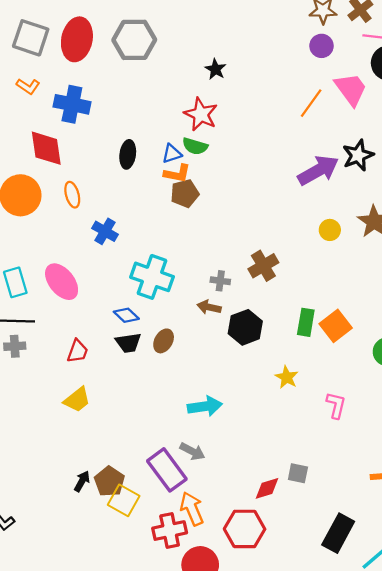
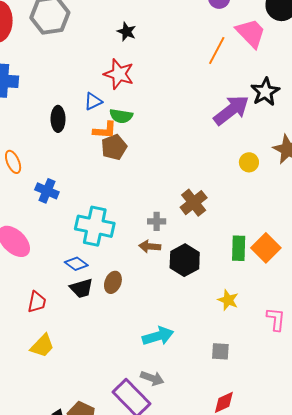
green semicircle: (195, 146) -> (121, 116), moved
blue triangle: (172, 154) -> (93, 101), moved
gray square: (298, 473) -> (220, 351), moved

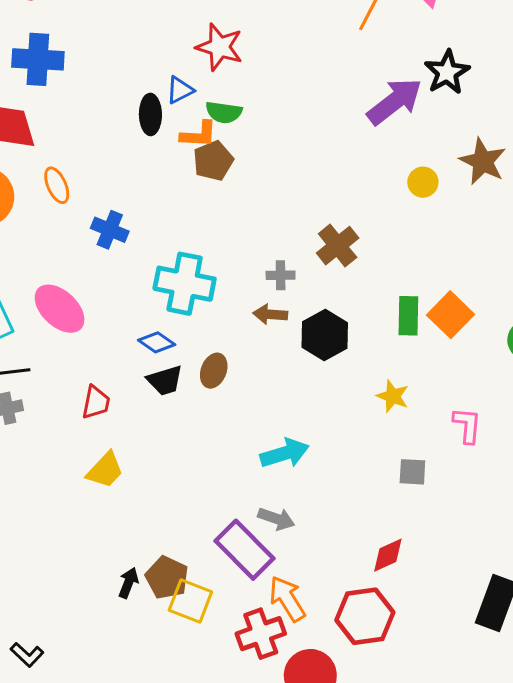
black ellipse: (58, 119) -> (150, 114), moved
gray square: (220, 351) -> (412, 472), moved

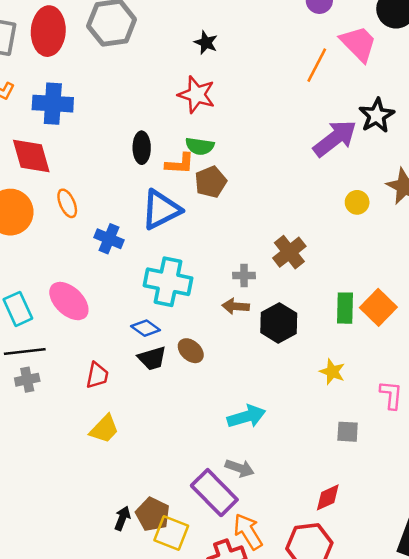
blue triangle: (180, 90) -> (161, 210), moved, size x1.8
brown pentagon: (213, 161) -> (211, 182), moved
brown ellipse: (214, 371) -> (191, 351), turned -70

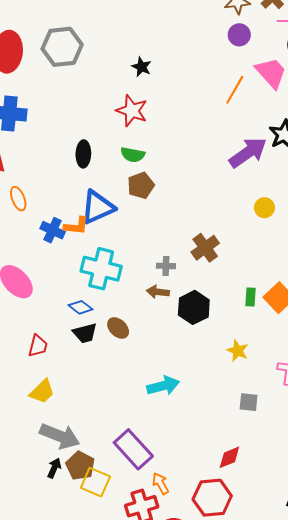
orange L-shape: (180, 164) -> (76, 226), moved
green rectangle: (345, 308) -> (251, 297), size x0.7
gray arrow: (240, 468) -> (60, 436), moved, size x1.6
orange arrow: (248, 532) -> (161, 484), size x0.7

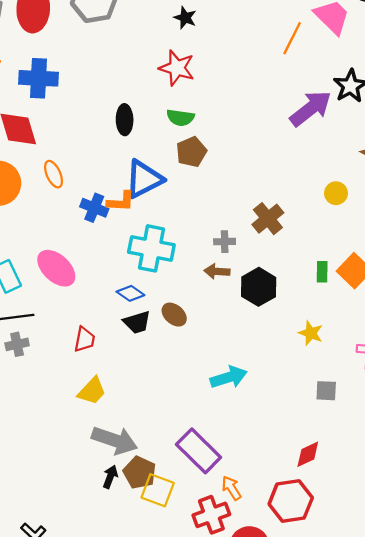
yellow circle: (264, 208) -> (336, 193), moved

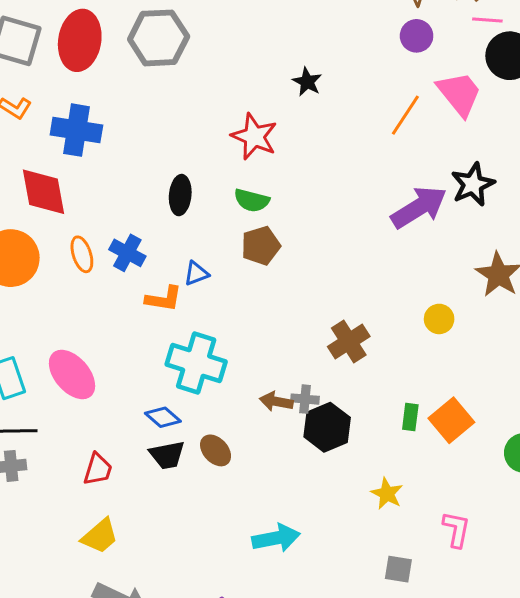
black star: (185, 18) -> (307, 82), moved
blue triangle: (144, 179) -> (196, 273), size x0.5
blue cross: (94, 208) -> (127, 253), moved
gray cross: (225, 242) -> (305, 399), moved

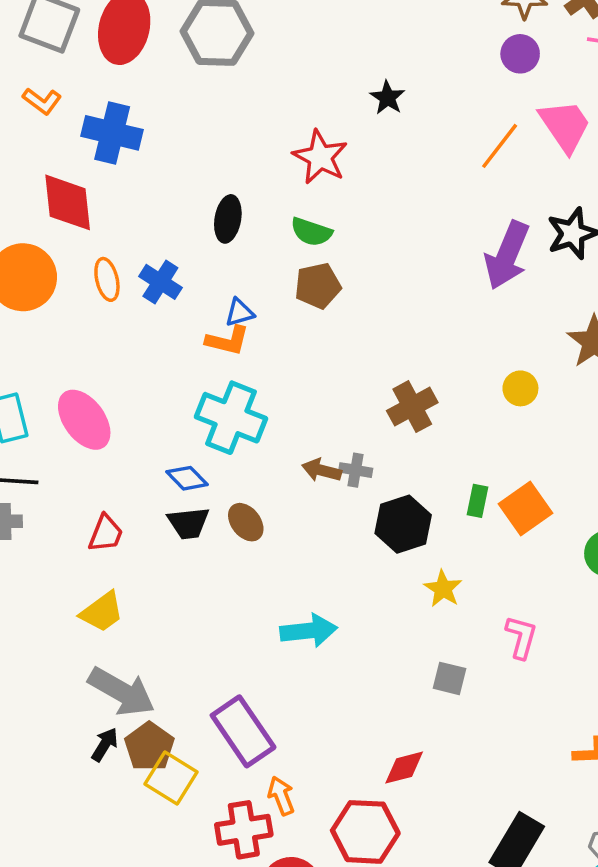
purple arrow: (419, 207) -> (507, 255), turned 140
orange L-shape: (164, 299) -> (227, 341), moved
black hexagon: (327, 427) -> (403, 524), moved

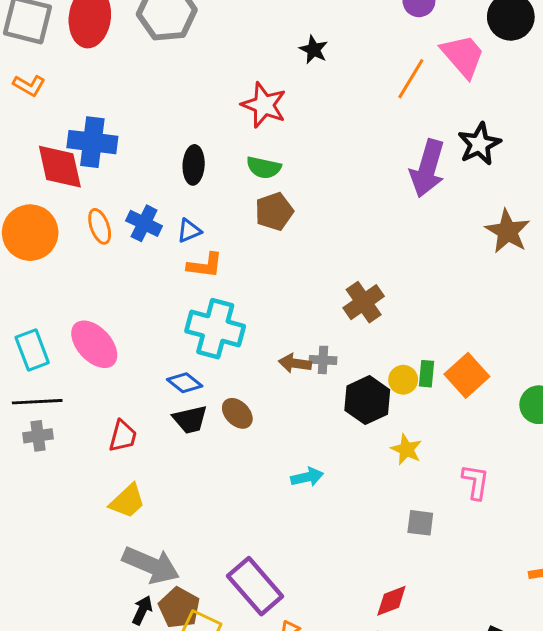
blue cross: (112, 133) -> (92, 142), moved
blue triangle: (240, 313) -> (189, 231), moved
yellow circle: (520, 388) -> (403, 380), moved
cyan arrow: (309, 631) -> (307, 477), moved, size x0.7

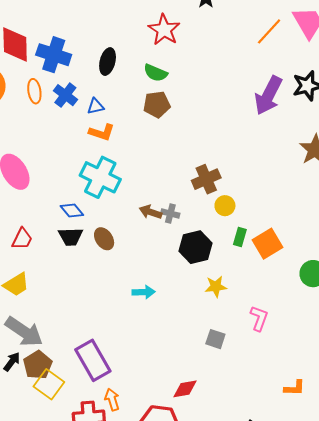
blue cross: (92, 142) -> (54, 55), moved
yellow circle: (403, 380) -> (225, 206), moved
yellow star: (406, 449) -> (216, 287), turned 30

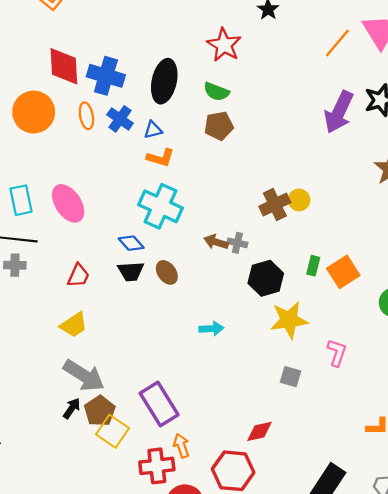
black ellipse: (108, 62) -> (164, 81), size x1.5
yellow circle: (225, 206) -> (299, 200), moved
yellow star: (216, 287) -> (289, 320), size x1.6

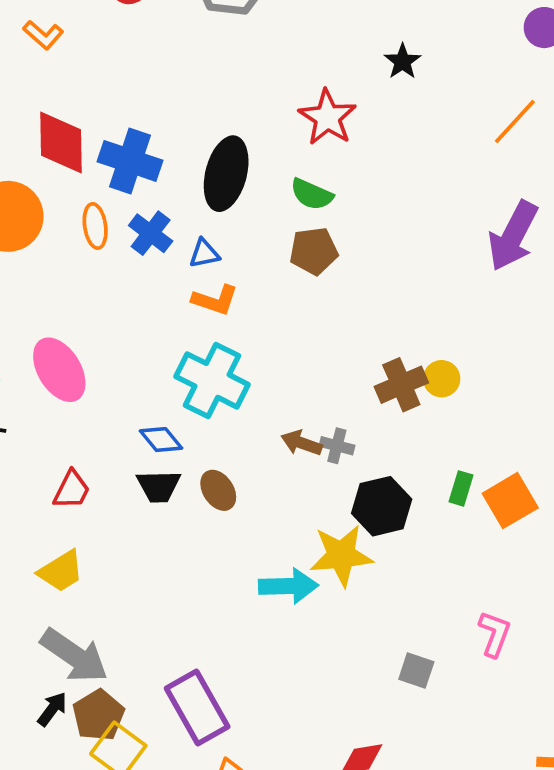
yellow star: (289, 320) -> (341, 555), moved
cyan arrow: (211, 329) -> (288, 586), size x1.4

